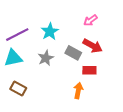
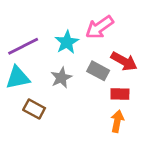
pink arrow: (90, 20) -> (100, 27), moved, size x1.5
brown rectangle: (18, 88) -> (34, 109), moved
orange arrow: (78, 91) -> (117, 121), moved

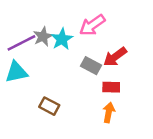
red arrow: (124, 61) -> (115, 57), turned 115
gray star: (61, 78) -> (43, 37), moved
brown rectangle: (34, 109) -> (49, 106), moved

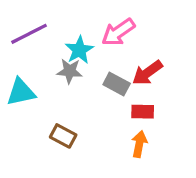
gray star: (43, 37) -> (70, 71), moved, turned 30
purple line: (21, 43) -> (29, 34), moved

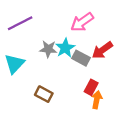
cyan star: (79, 50) -> (65, 48), moved
cyan triangle: (21, 92) -> (14, 64), turned -35
red rectangle: (143, 112) -> (91, 87), moved, turned -63

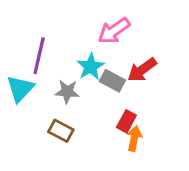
purple line: (20, 23) -> (39, 56), moved, turned -50
gray star: (48, 49) -> (67, 92), moved

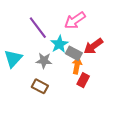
purple line: (39, 56) -> (38, 28), moved, turned -50
orange arrow: (134, 138) -> (77, 66), moved

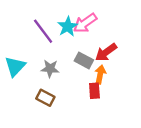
cyan star: (59, 44) -> (68, 27), moved
orange arrow: (77, 66) -> (100, 74), moved
red rectangle: (83, 80) -> (94, 91), turned -32

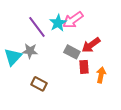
gray star: (50, 69) -> (30, 51), moved
orange arrow: (100, 74) -> (101, 75), moved
red rectangle: (94, 91) -> (84, 67), moved

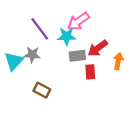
cyan star: (58, 23) -> (67, 36), moved, turned 30
gray rectangle: (72, 52) -> (77, 56), turned -35
orange arrow: (101, 75) -> (118, 61), moved

